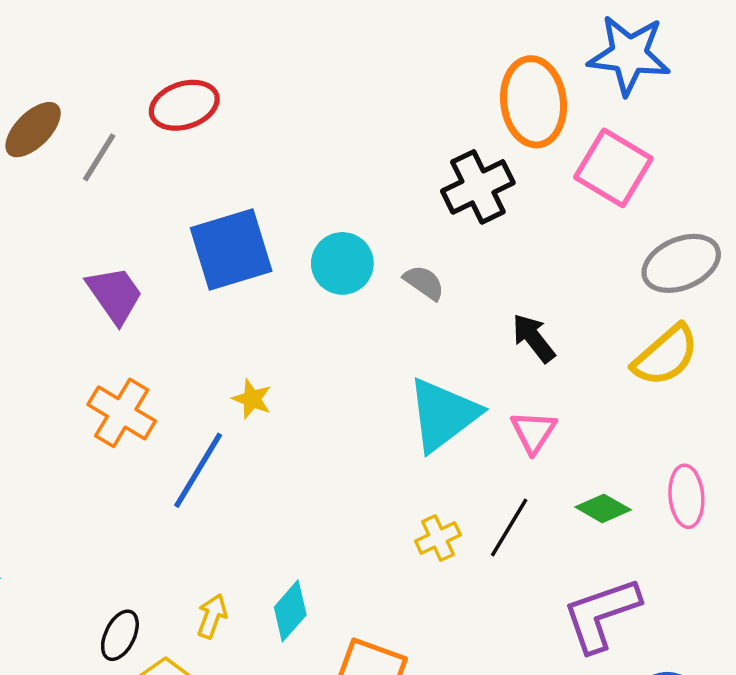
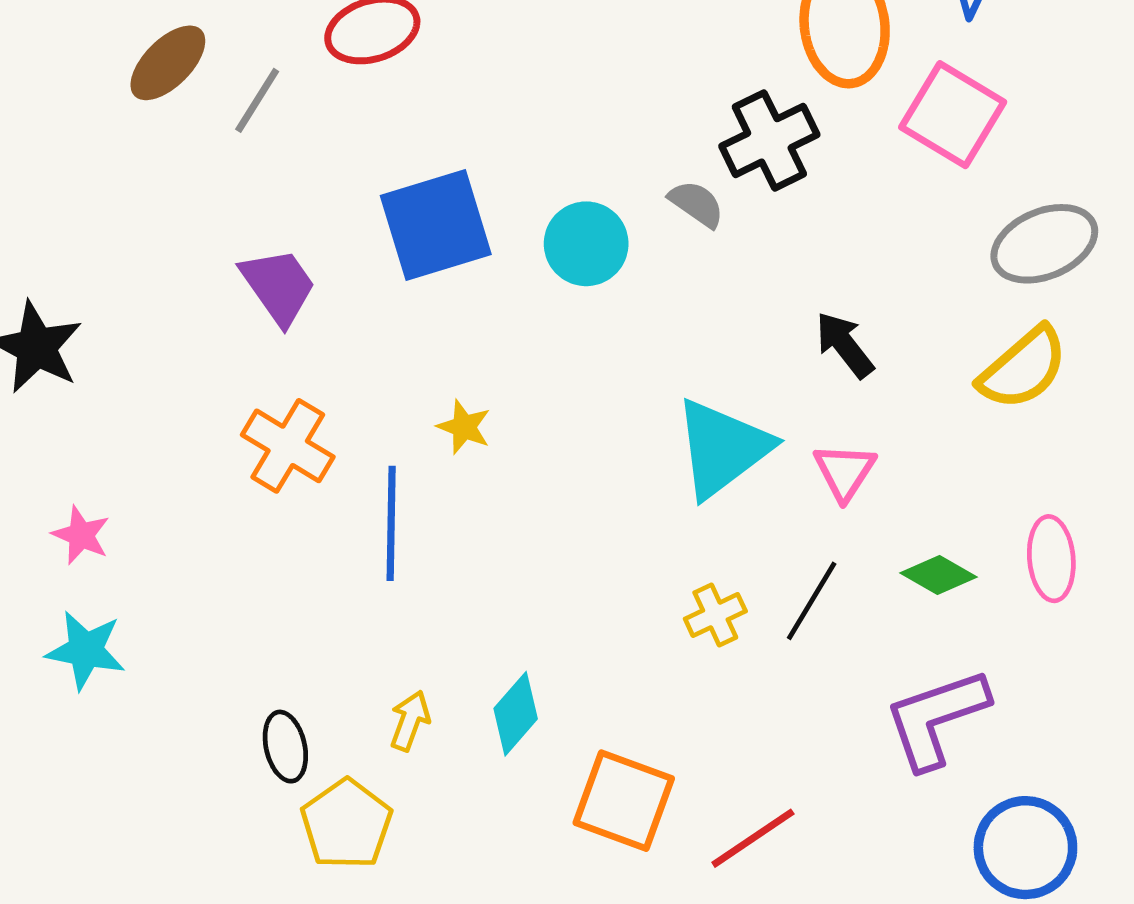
gray semicircle: (424, 283) -> (697, 204), moved
blue line: (198, 470) -> (391, 523), turned -30
black ellipse: (120, 635) -> (285, 747), turned -39

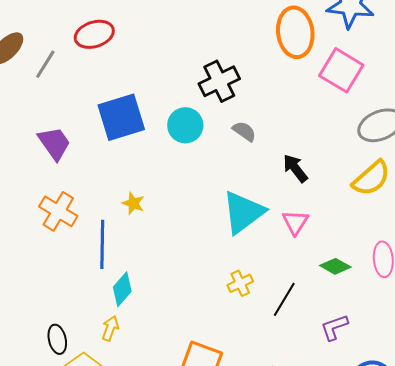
black cross: (769, 140) -> (219, 81), moved
gray semicircle: (697, 204) -> (244, 131), moved
black line: (812, 601) -> (284, 299), moved
cyan diamond: (516, 714) -> (122, 289), moved
purple L-shape: (936, 718) -> (334, 327), size x0.6

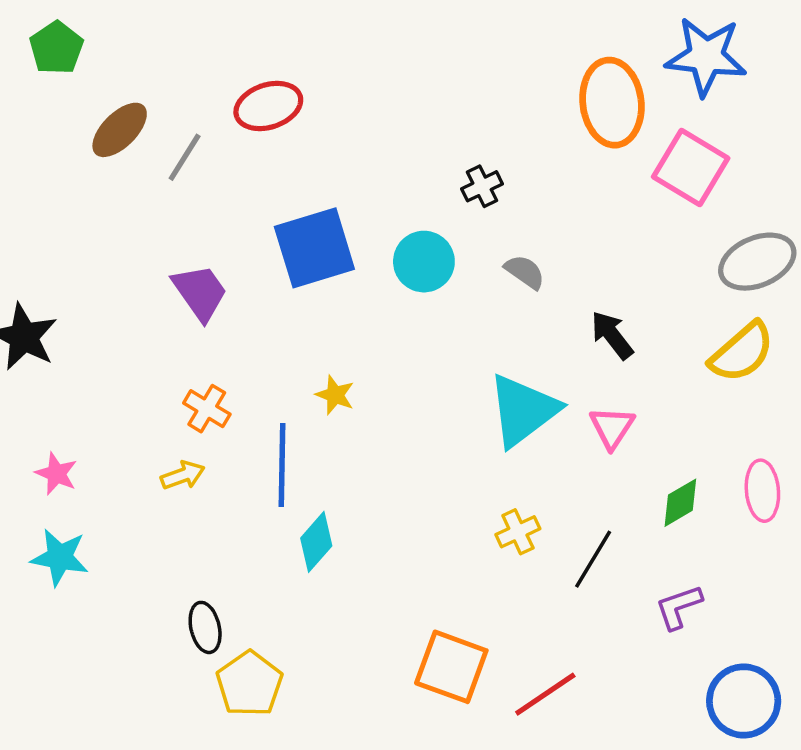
black cross: (219, 81) -> (482, 186), size x0.6
orange cross: (58, 211) -> (207, 409), size x0.7
green diamond: (335, 266) -> (680, 503), turned -60
yellow arrow: (110, 328) -> (183, 475), moved, turned 50

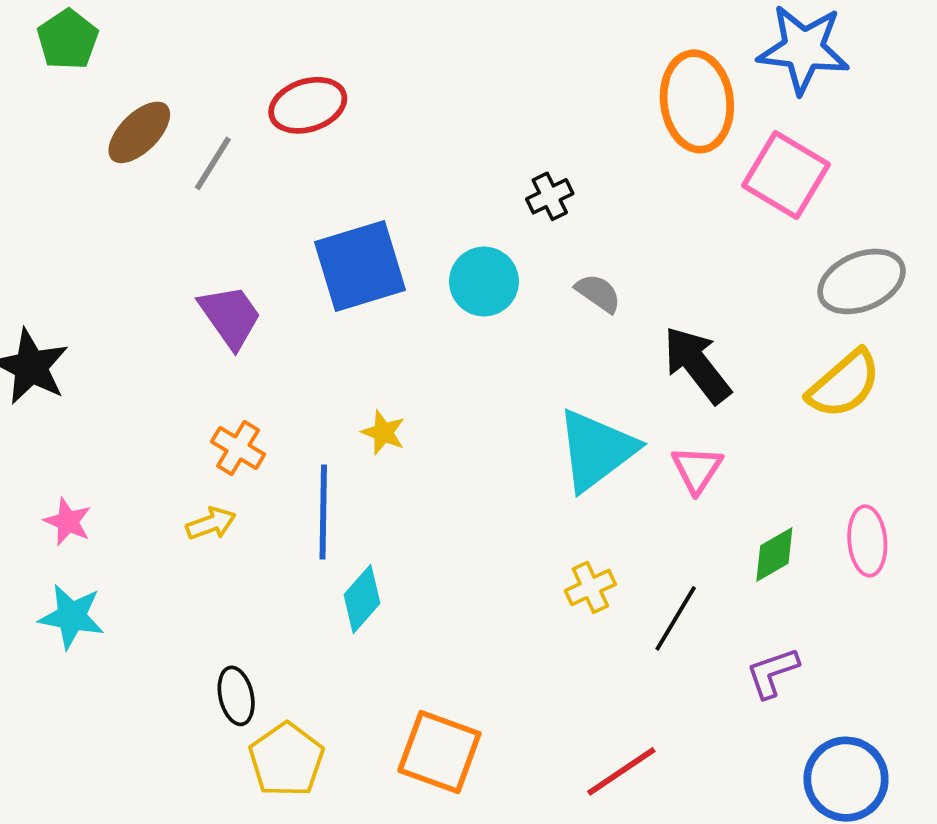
black arrow: (612, 335) -> (697, 365), size x1.4
orange square: (451, 667) -> (439, 752), moved

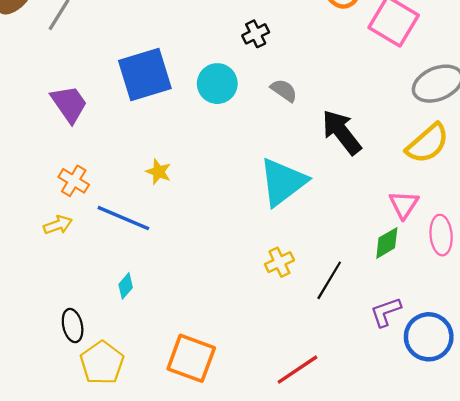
pink triangle: (697, 469) -> (404, 205), moved
blue line: (323, 512) -> (123, 218), turned -68
cyan diamond: (362, 599) -> (126, 286), moved, size x0.7
blue circle: (846, 779) -> (429, 337), moved

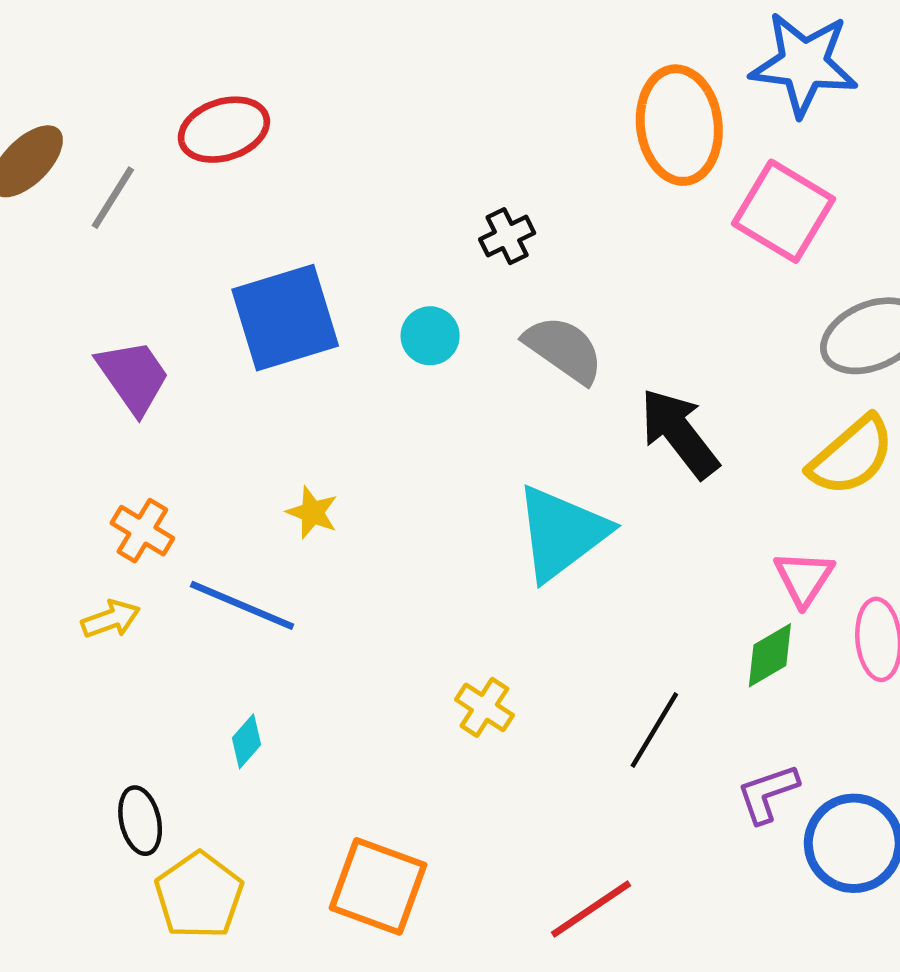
cyan circle: (217, 84) -> (430, 336), size x0.7
gray semicircle: (284, 90) -> (564, 349), size x1.5
yellow cross: (279, 262) -> (484, 707), moved, turned -32

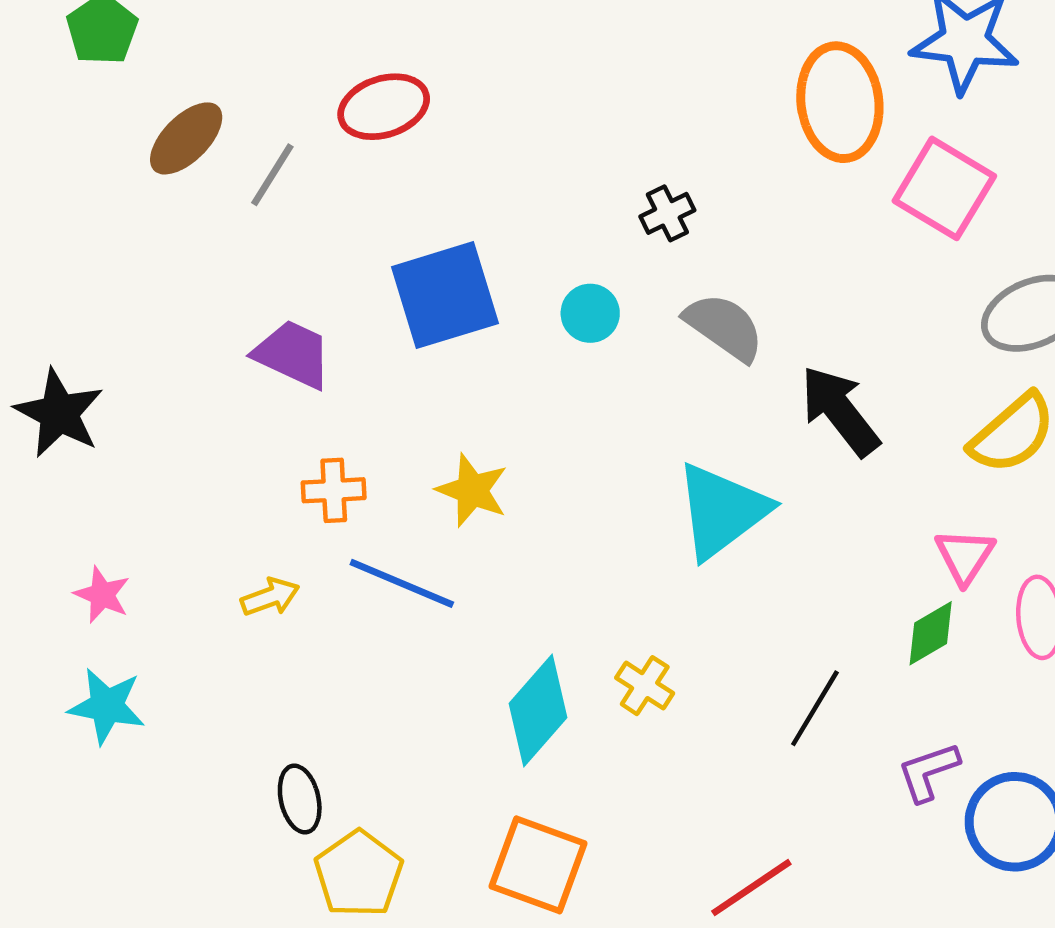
purple trapezoid: (133, 377) -> (293, 354), turned -30
yellow star: (312, 513) -> (472, 490), size x1.4
orange cross: (142, 531) -> (334, 490), moved, turned -34
cyan diamond: (247, 741) -> (538, 710), moved, size x2.0

